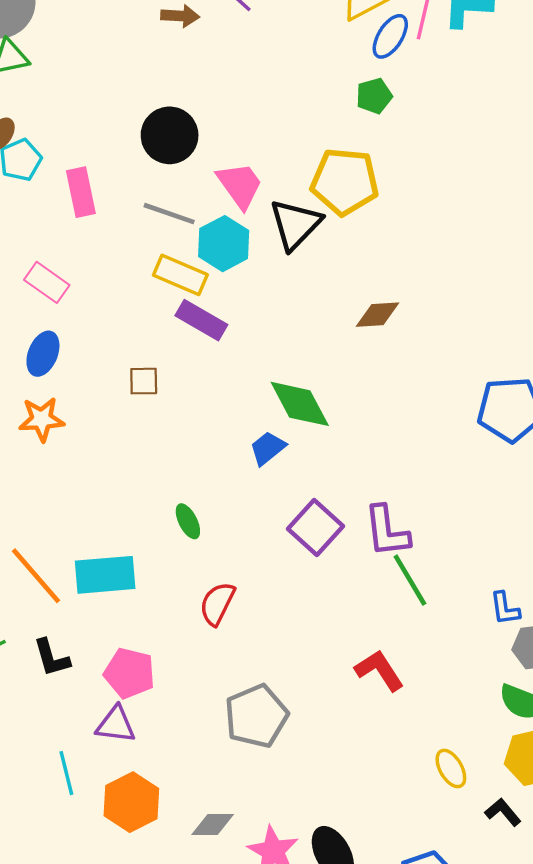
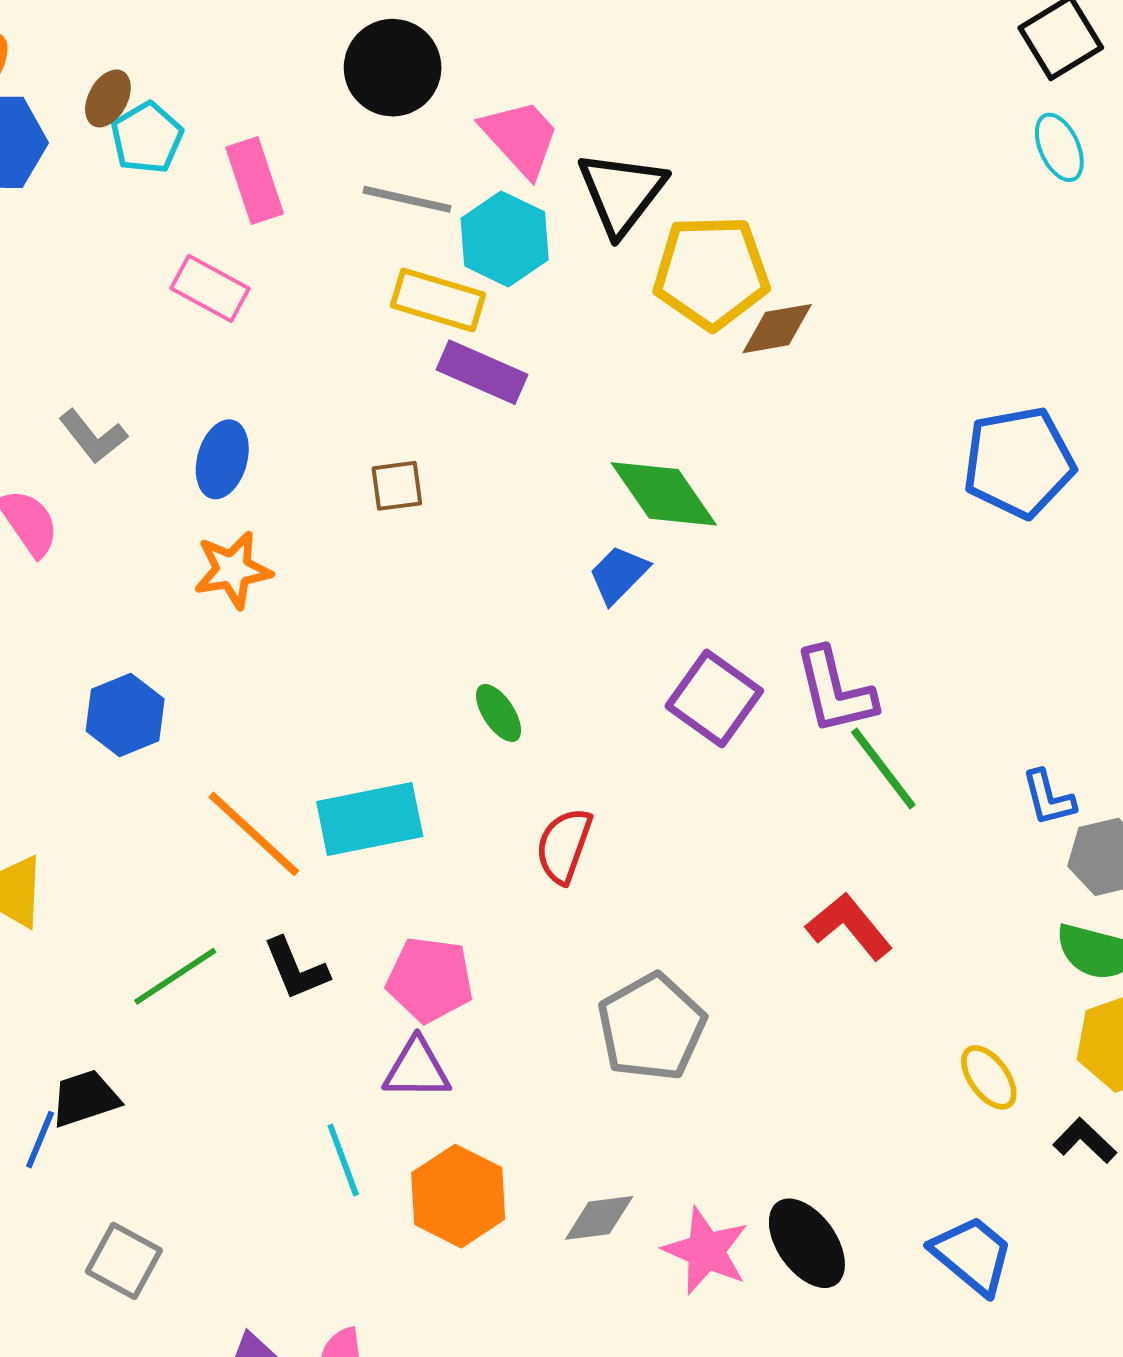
yellow pentagon: (345, 182) -> (711, 272), moved
pink rectangle: (47, 282) -> (210, 288), moved

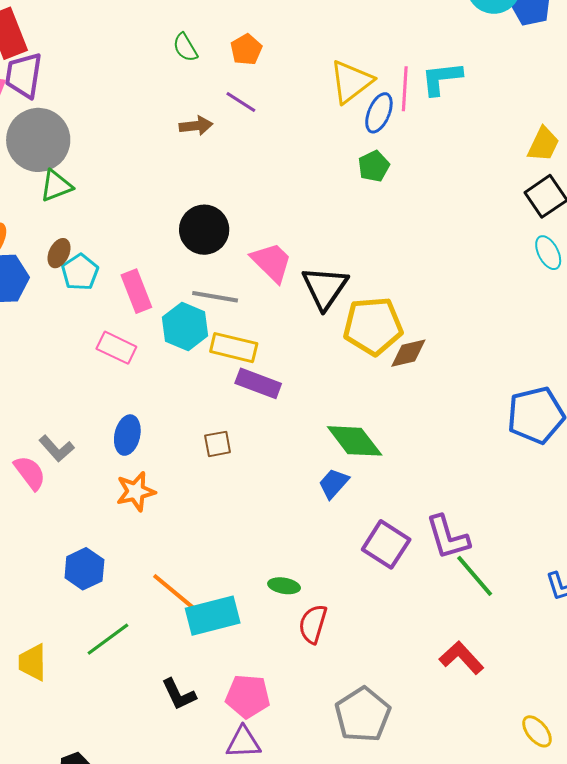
cyan hexagon: (505, 239) -> (185, 326), moved
gray L-shape: (93, 436) -> (57, 449), moved
green ellipse: (499, 713) -> (284, 586), moved, turned -44
orange line: (254, 834) -> (177, 594), moved
green line: (175, 976) -> (108, 639), moved

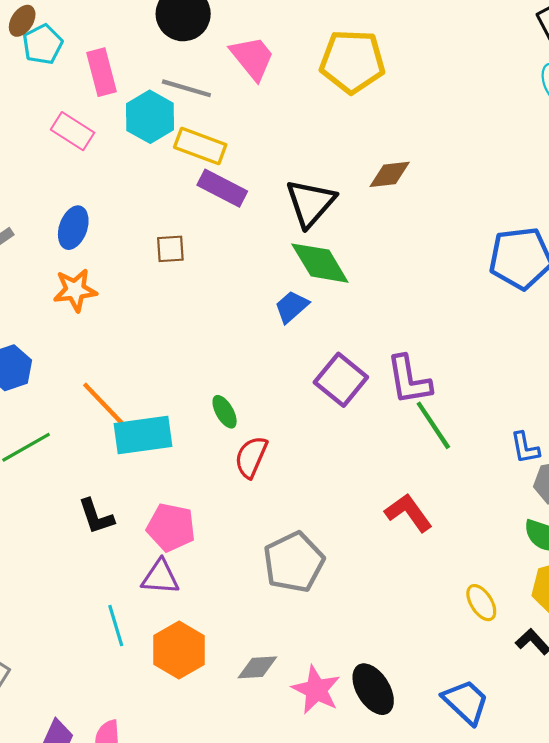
black triangle: (325, 288) -> (310, 203), moved
yellow pentagon: (373, 326) -> (352, 61), moved
green ellipse: (284, 586) -> (225, 412), turned 44

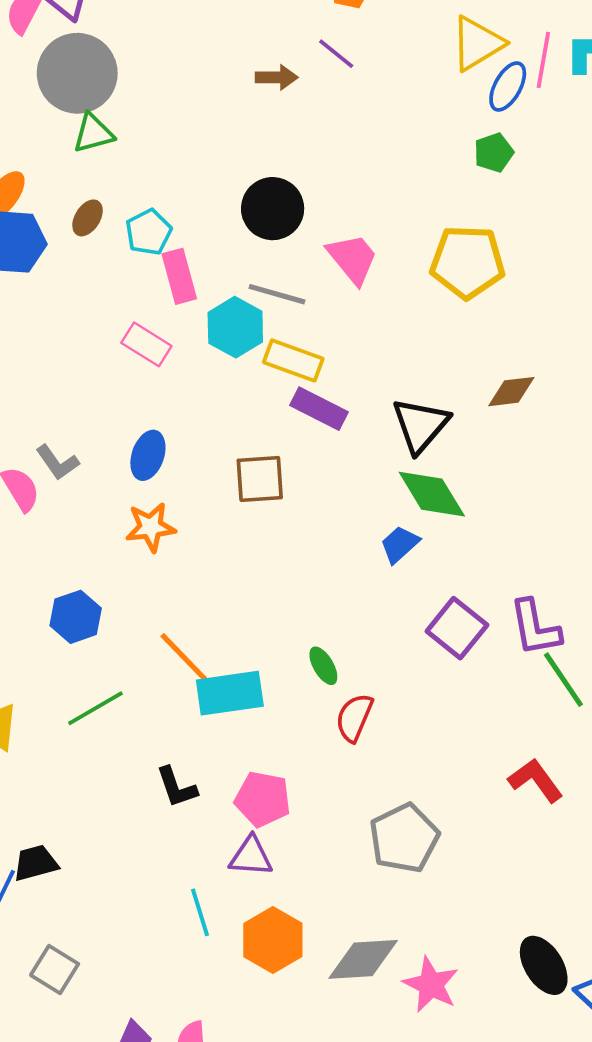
cyan pentagon: (43, 44) -> (149, 232), moved
brown square: (170, 249) -> (260, 479), size x1.5
gray diamond: (257, 667) -> (363, 959), size x1.5
black ellipse: (373, 689) -> (544, 965), moved

